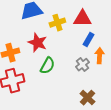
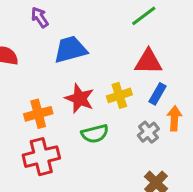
yellow cross: (57, 23) -> (119, 95), moved
green semicircle: (47, 66) -> (95, 134), turned 48

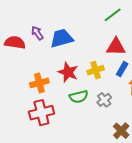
purple arrow: (40, 17) -> (37, 33), moved
gray cross: (148, 132) -> (104, 100), moved

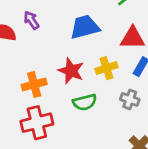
blue trapezoid: (62, 38) -> (85, 27), moved
gray cross: (104, 100) -> (130, 99), moved, turned -32

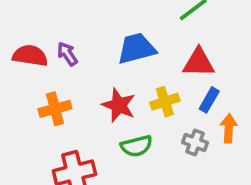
purple arrow: (31, 20) -> (67, 54), moved
orange cross: (34, 84) -> (55, 109), moved

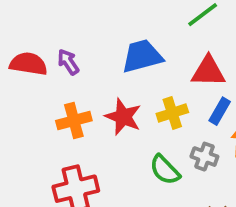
orange cross: (55, 109) -> (74, 121), moved
green semicircle: (137, 146) -> (165, 170), moved, turned 60

